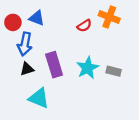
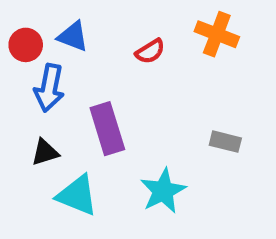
red semicircle: (84, 26) -> (150, 51), moved
cyan star: (88, 68) -> (163, 191), moved
black triangle: (27, 69) -> (45, 152), moved

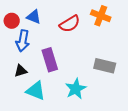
red semicircle: (150, 51) -> (70, 24), size x1.5
gray rectangle: (225, 142) -> (105, 66), size x1.5

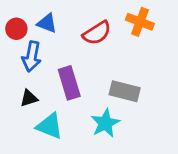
gray rectangle: (105, 66) -> (125, 91), moved

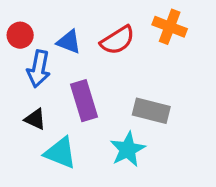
blue triangle: (47, 23) -> (69, 42), moved
black triangle: (29, 98) -> (35, 119), turned 42

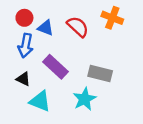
red circle: (20, 35) -> (24, 18), moved
red semicircle: (118, 40) -> (78, 27), turned -105
purple rectangle: (84, 101) -> (56, 67), turned -30

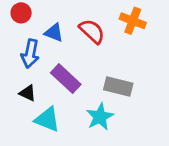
red circle: (24, 18) -> (21, 13), moved

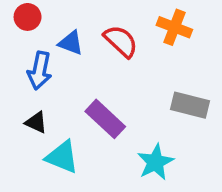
purple rectangle: (66, 79) -> (105, 119), moved
gray rectangle: (118, 86) -> (190, 105), moved
cyan star: (100, 117) -> (155, 162), moved

